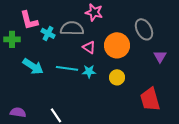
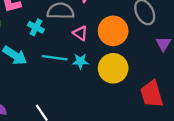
cyan cross: (48, 33) -> (36, 27), moved
yellow circle: (117, 77) -> (113, 68), size x1.6

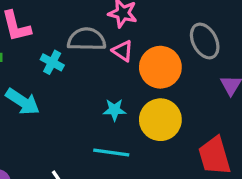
pink triangle: (80, 33) -> (123, 51), moved
cyan line: (55, 58) -> (111, 152), moved

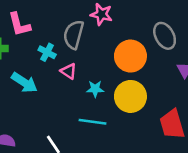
gray semicircle: (87, 39) -> (74, 35), turned -76
pink triangle: (123, 51) -> (69, 71), moved

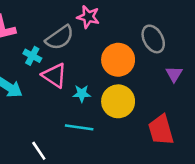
gray semicircle: (74, 35) -> (60, 38), turned -140
pink triangle: (69, 71) -> (54, 75), size x1.5

